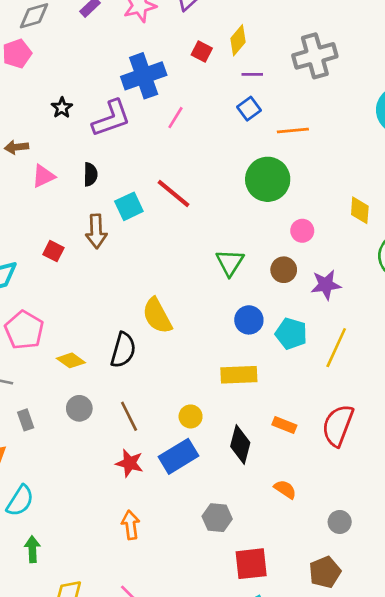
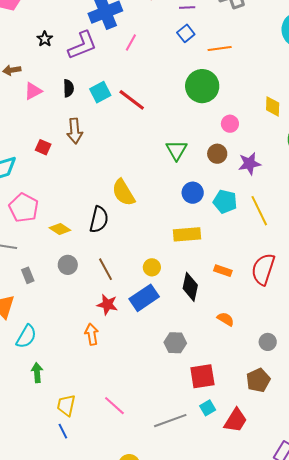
cyan square: (129, 206) -> (100, 92), moved
yellow line: (336, 348) -> (259, 211), turned -48
orange arrow: (131, 525) -> (92, 334), moved

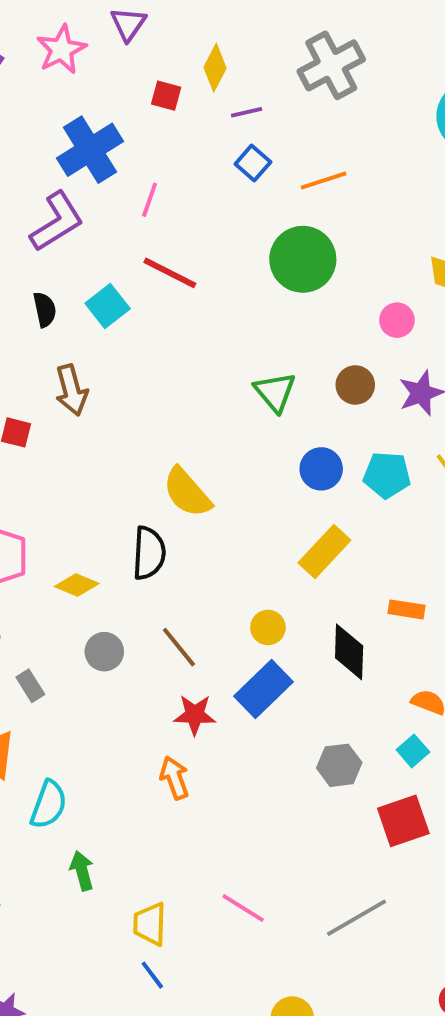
red line: (132, 100) -> (170, 273), moved
pink circle: (230, 124) -> (397, 320), moved
yellow rectangle: (187, 234) -> (324, 551), turned -32
cyan square: (208, 408) -> (413, 751), moved

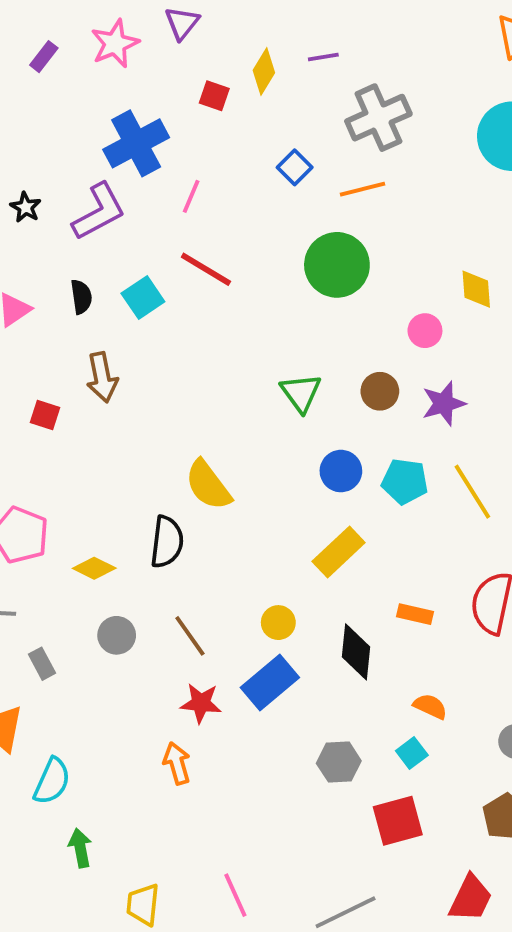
gray cross: (331, 65) -> (378, 118), moved
purple line: (247, 112) -> (323, 57), moved
pink line: (243, 908) -> (235, 895), turned 30

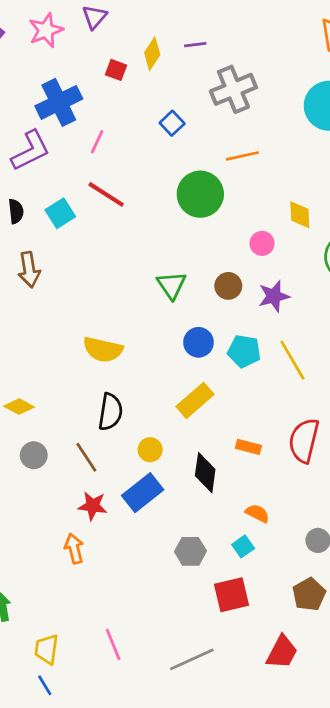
orange line: (362, 189) -> (242, 156), moved
yellow semicircle: (208, 485) -> (103, 349), turned -42
black semicircle: (167, 542) -> (110, 412), moved

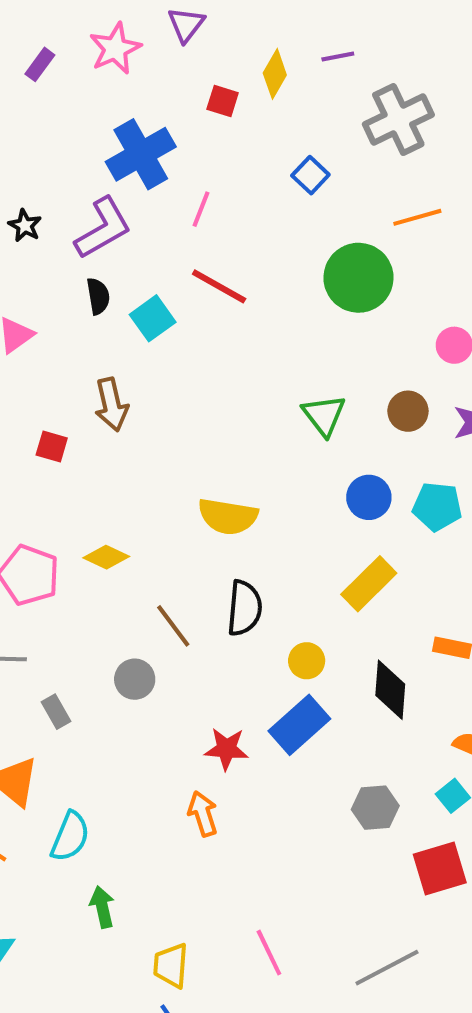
black semicircle: (16, 211) -> (98, 296), moved
yellow diamond: (19, 407) -> (106, 557), moved
brown line: (86, 457) -> (173, 626), moved

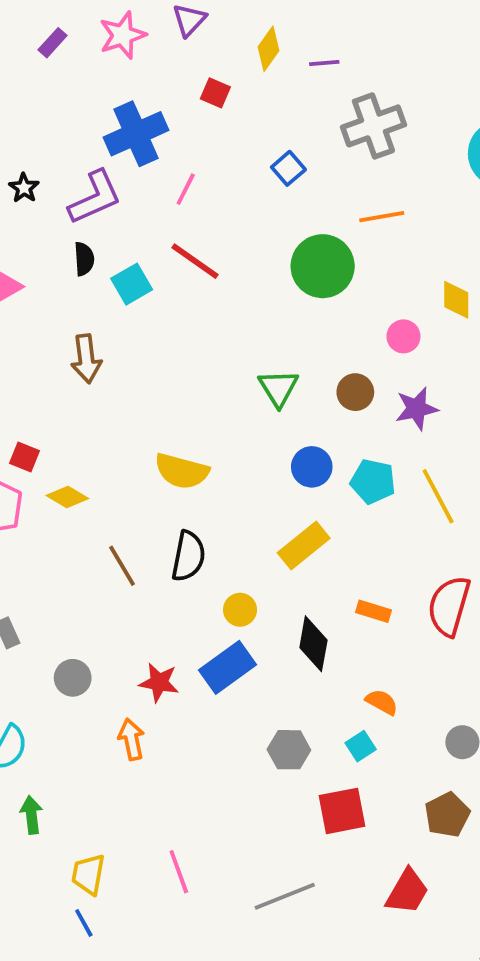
yellow diamond: (275, 74) -> (269, 49), moved
red square: (52, 446) -> (24, 457), moved
gray circle: (135, 679) -> (73, 678), moved

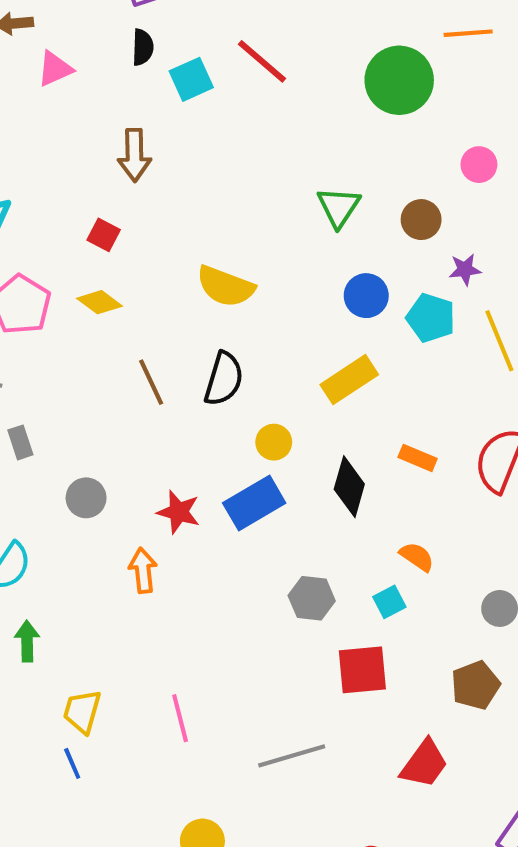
purple star: (416, 409) -> (465, 270), moved, size x0.7
red square: (24, 457) -> (104, 235), moved

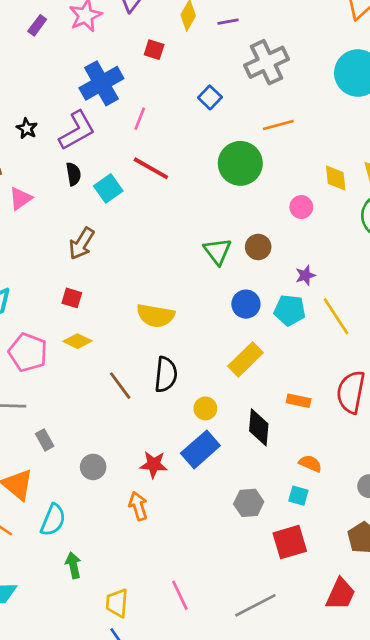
brown arrow: (134, 155) -> (81, 244), turned 44
brown circle: (421, 220) -> (258, 247), moved
cyan square: (389, 602) -> (298, 496), turned -36

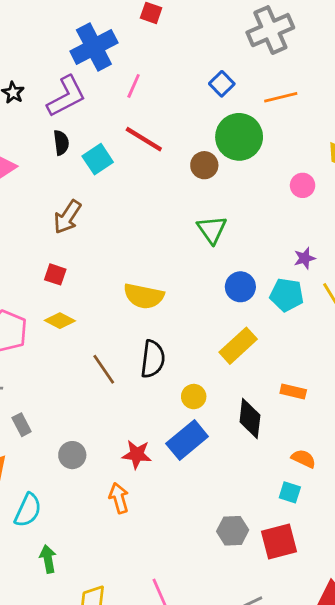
blue square: (210, 97) -> (222, 84), moved
brown circle: (258, 247) -> (204, 165), moved
gray hexagon: (249, 503) -> (233, 531), moved

